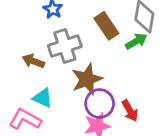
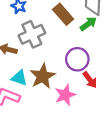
brown star: (87, 79) -> (43, 76), moved
purple circle: (100, 104) -> (77, 59), moved

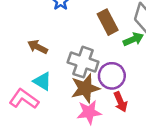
gray cross: (32, 34) -> (83, 62), moved, turned 30
brown star: (43, 76) -> (85, 88), moved

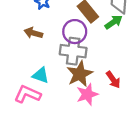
brown arrow: (38, 47) -> (33, 33), moved
purple circle: (112, 76) -> (75, 32), moved

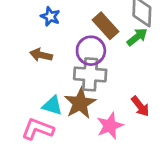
brown star: (80, 74) -> (80, 103), moved

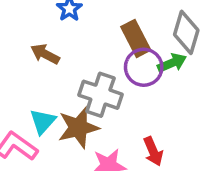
purple circle: (91, 51) -> (144, 67), moved
cyan triangle: (52, 106) -> (43, 121), turned 40

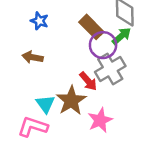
gray cross: (100, 95) -> (110, 69), moved, turned -32
red arrow: (153, 151) -> (88, 81), moved

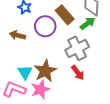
purple circle: (103, 45) -> (45, 26), moved
red arrow: (88, 81) -> (78, 73), moved
pink star: (100, 120) -> (40, 89), moved

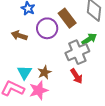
green arrow: (88, 23) -> (89, 39), moved
brown star: (45, 71) -> (44, 72), size x0.6

